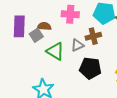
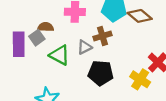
purple rectangle: (19, 26) -> (19, 44), moved

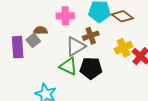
gray triangle: (85, 47) -> (76, 46), size x1.5
green triangle: (60, 55) -> (68, 66), moved
yellow cross: (140, 79) -> (123, 48), moved, turned 36

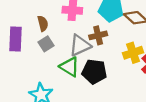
brown semicircle: (40, 31) -> (43, 24), turned 72
gray square: (33, 40) -> (46, 44), moved

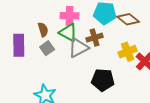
green triangle: (69, 67) -> (68, 33), moved
black pentagon: (94, 72) -> (103, 80), moved

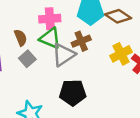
black pentagon: (103, 80) -> (73, 93), moved

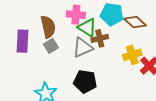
brown semicircle: (21, 38) -> (48, 27), size x1.5
green triangle: (50, 38) -> (87, 28), moved

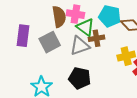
brown semicircle: (48, 27) -> (59, 17), moved
gray square: (51, 46) -> (50, 42), size x1.5

